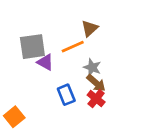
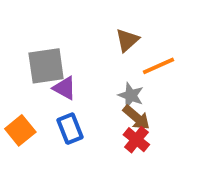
orange line: (73, 47) -> (159, 66), moved
blue rectangle: (66, 95) -> (70, 129), moved
orange square: (14, 117) -> (20, 130), moved

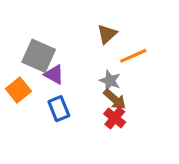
gray square: (46, 66) -> (39, 56), turned 32
orange square: (20, 130) -> (18, 90), moved

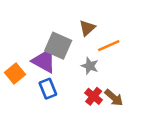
gray square: (39, 56) -> (58, 46), moved
purple triangle: (54, 74) -> (44, 61), size x1.5
brown arrow: (115, 99) -> (114, 98), moved

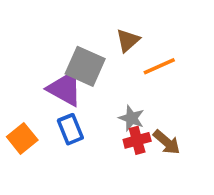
gray star: (90, 66) -> (131, 118), moved
orange square: (15, 74) -> (22, 138), moved
red cross: (94, 96) -> (137, 140), turned 36

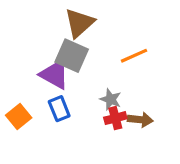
brown triangle: (128, 40) -> (79, 23), moved, size x1.5
brown arrow: (167, 142) -> (140, 120), turned -35

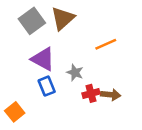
gray square: (72, 56) -> (32, 21), moved, turned 30
gray star: (111, 99) -> (75, 73), moved
orange square: (19, 117) -> (15, 112), moved

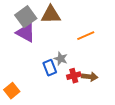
brown triangle: (63, 18) -> (51, 15), turned 40
purple triangle: (43, 59) -> (26, 33), moved
blue rectangle: (47, 86) -> (50, 68), moved

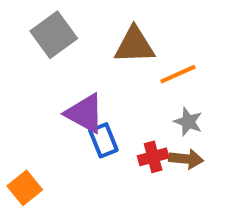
brown triangle: (51, 15) -> (134, 45), moved
purple triangle: (26, 33) -> (85, 113), moved
gray star: (61, 59) -> (188, 122), moved

